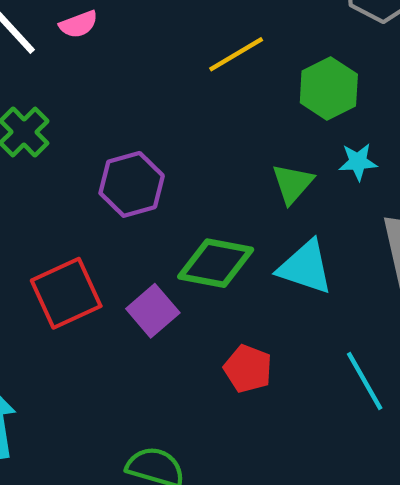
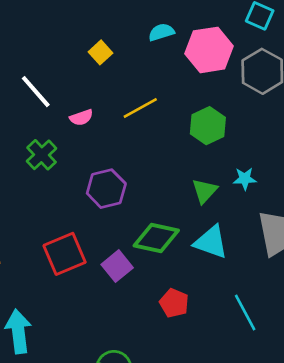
pink semicircle: (79, 24) -> (81, 117), moved
yellow line: (236, 54) -> (140, 108), moved
green hexagon: (329, 89) -> (208, 126), moved

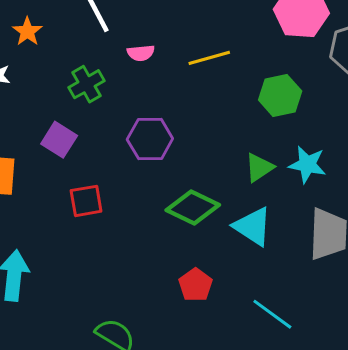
cyan star: (245, 179) -> (307, 165), size x1.4
red square: (65, 254) -> (86, 201), size x0.7
purple square: (117, 266) -> (59, 140), moved, turned -32
cyan line: (245, 313) -> (272, 314), turned -39

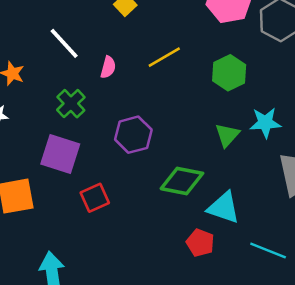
pink semicircle: (141, 53) -> (108, 67), turned -55
purple square: (59, 140) -> (60, 154), size x1.4
cyan triangle: (253, 226) -> (224, 208), moved

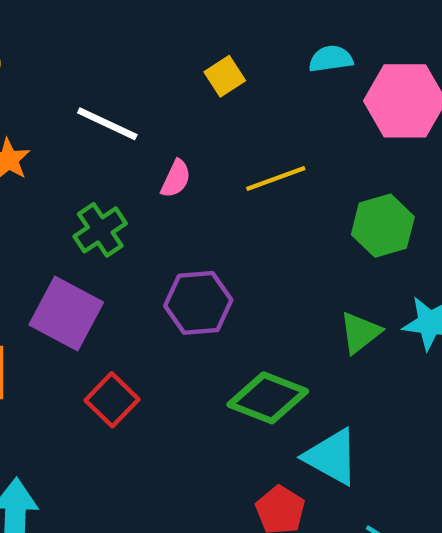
white line: (64, 43) -> (107, 124), turned -33
red square: (95, 198) -> (112, 400), turned -32

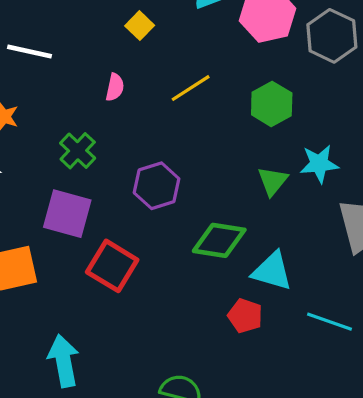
white line: (107, 124) -> (30, 52), moved
pink semicircle: (176, 179) -> (115, 87), moved
red square: (112, 400) -> (112, 266), size x1.4

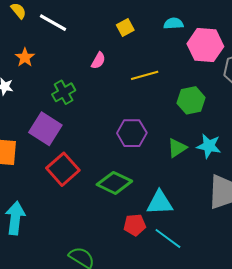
purple hexagon: (157, 186) -> (132, 133), moved
green diamond: (219, 240) -> (114, 183), moved
cyan triangle: (272, 271) -> (160, 203), turned -36
red pentagon: (245, 316) -> (135, 225), turned 30
cyan line: (330, 322) -> (168, 239), moved

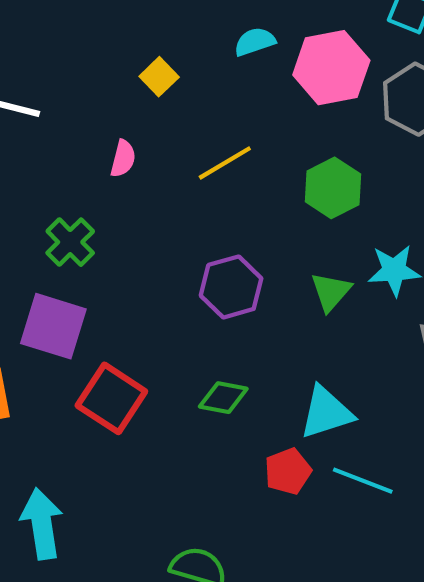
green diamond: (114, 183) -> (223, 398), size x0.7

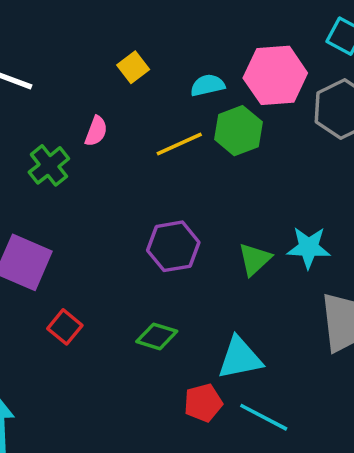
cyan semicircle: (255, 42) -> (208, 85), moved
green hexagon: (333, 188) -> (238, 131), moved
green cross: (70, 242) -> (49, 165), moved
red square: (111, 398) -> (65, 327), size x0.6

